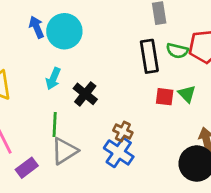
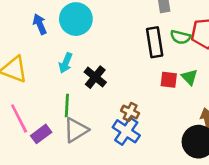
blue arrow: (37, 27) -> (40, 24), moved
purple rectangle: (27, 168) -> (41, 134), moved

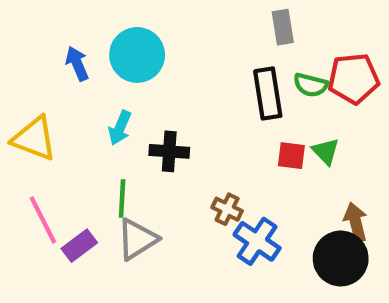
black cross: (95, 77) -> (169, 151), turned -35
blue cross: (126, 131) -> (257, 241), moved

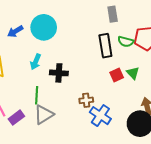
blue arrow: (77, 64) -> (15, 31), turned -98
red square: (291, 156) -> (117, 75), turned -32
brown cross: (227, 209) -> (86, 100), turned -32

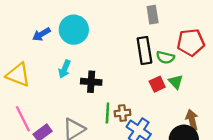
green semicircle: (126, 42) -> (165, 57), moved
green line: (37, 95) -> (107, 113), moved

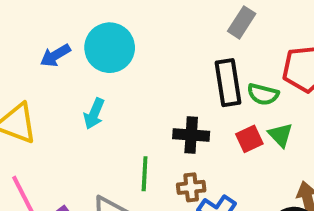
gray rectangle: (153, 15) -> (242, 22), turned 42
black cross: (91, 82) -> (191, 135), moved
green line: (107, 113) -> (145, 174), moved

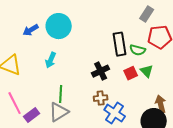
gray rectangle: (242, 22) -> (147, 14), moved
black cross: (191, 135) -> (101, 71), turned -30
green line: (145, 174) -> (61, 94), moved

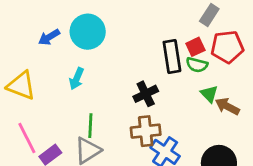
red square: (131, 73) -> (195, 47), moved
brown cross: (101, 98) -> (146, 131), size x1.5
brown arrow: (161, 104) -> (227, 106), moved, turned -48

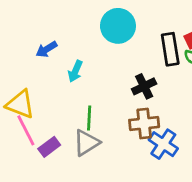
cyan circle: (88, 32) -> (118, 26), moved
blue arrow: (49, 37) -> (46, 49), moved
yellow triangle: (21, 86) -> (20, 104), moved

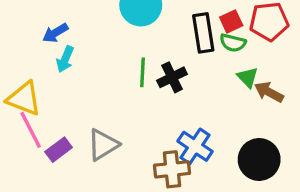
cyan arrow: (75, 71) -> (65, 59), moved
green line: (89, 118) -> (142, 72), moved
brown cross: (144, 124) -> (172, 169), moved

